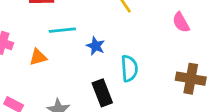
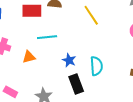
blue star: (96, 46) -> (69, 60), moved

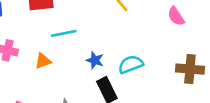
cyan semicircle: (96, 66) -> (131, 64), turned -102

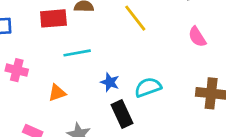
orange triangle: (43, 61) -> (57, 93), moved

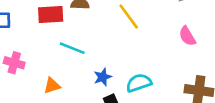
cyan line: (77, 53) -> (72, 48), turned 30
blue star: (110, 82) -> (103, 77), turned 30

